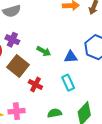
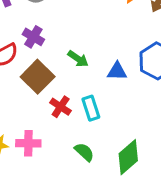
cyan rectangle: (68, 83) -> (91, 108), moved
green semicircle: (55, 113) -> (84, 152), turned 48

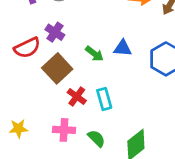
blue triangle: (117, 71) -> (123, 48), moved
pink cross: (28, 143) -> (64, 130), moved

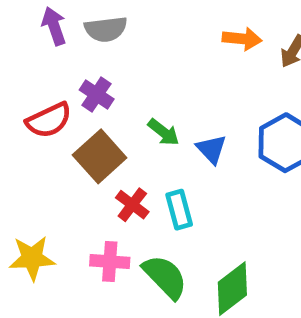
blue triangle: (123, 48) -> (212, 149), moved, turned 42
yellow star: (18, 129) -> (32, 258), size x1.4
green semicircle: (96, 138) -> (165, 277), size x1.5

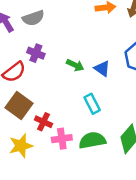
brown square: (100, 156) -> (19, 106), moved
red cross: (132, 205) -> (44, 122), moved
green semicircle: (165, 277) -> (92, 140), turned -44

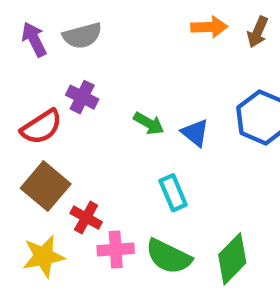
green semicircle: (92, 140) -> (169, 257), turned -148

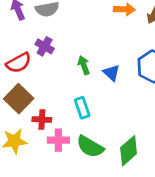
green arrow: (149, 123) -> (84, 65), turned -144
cyan rectangle: (173, 193) -> (82, 108), moved
red cross: (86, 218) -> (42, 120), turned -30

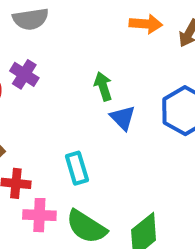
green arrow: (84, 65) -> (103, 86), moved

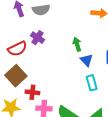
cyan rectangle: (77, 168) -> (92, 83), moved

